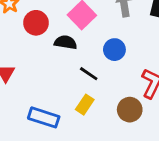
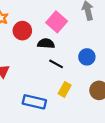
blue circle: (114, 50) -> (87, 57), moved
black line: (89, 74) -> (56, 64), moved

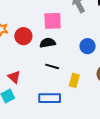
pink square: (57, 22) -> (53, 21), turned -30
black line: (56, 64) -> (52, 66), moved

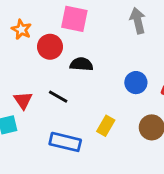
pink square: (53, 21) -> (74, 19), moved
black line: (52, 66) -> (58, 97), moved

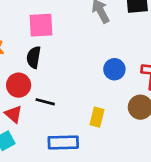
red circle: (50, 47) -> (19, 85), moved
black semicircle: (81, 64) -> (34, 57), moved, turned -70

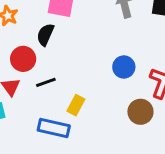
black line: (45, 102) -> (46, 82), turned -48
yellow rectangle: (97, 117) -> (76, 105), moved

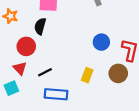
black line: (46, 82) -> (45, 72), moved
yellow rectangle: (76, 105) -> (87, 75), moved

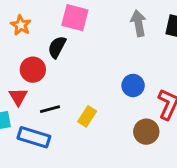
yellow rectangle: (87, 75) -> (87, 116), moved
blue rectangle: (56, 94) -> (34, 137), moved

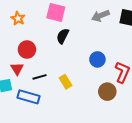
gray arrow: (138, 23) -> (101, 16), turned -102
black semicircle: (57, 47) -> (63, 36), moved
yellow rectangle: (87, 116) -> (66, 82), turned -64

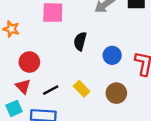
black semicircle: (63, 36) -> (80, 41), moved
brown circle: (107, 92) -> (116, 93), moved

